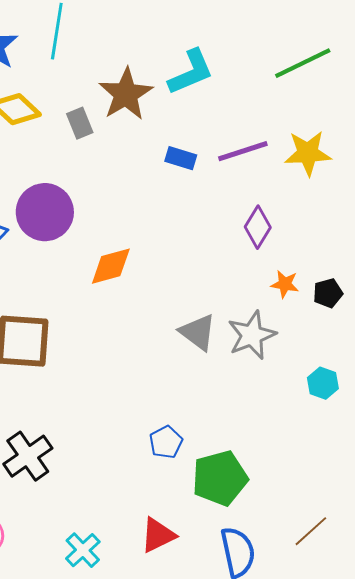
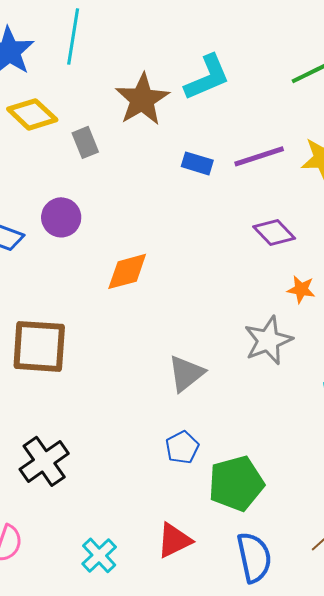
gray rectangle: (80, 123) -> (85, 142), moved
purple circle: (45, 212) -> (61, 217), size x0.7
purple diamond: (258, 227) -> (274, 232), turned -75
gray triangle: (198, 332) -> (186, 373), moved, turned 45

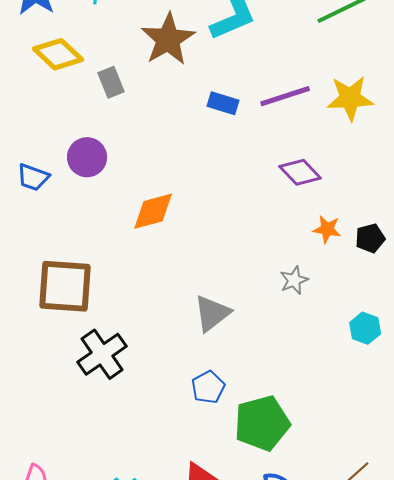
gray star: (268, 340) -> (294, 280), size x0.6
black cross: (44, 461) -> (102, 354), moved

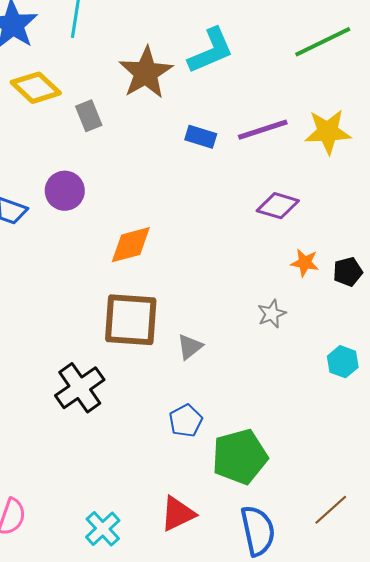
purple diamond: (300, 172) -> (278, 206), turned -30
brown square: (65, 286) -> (131, 320), moved
gray triangle: (212, 313) -> (190, 347), size x0.7

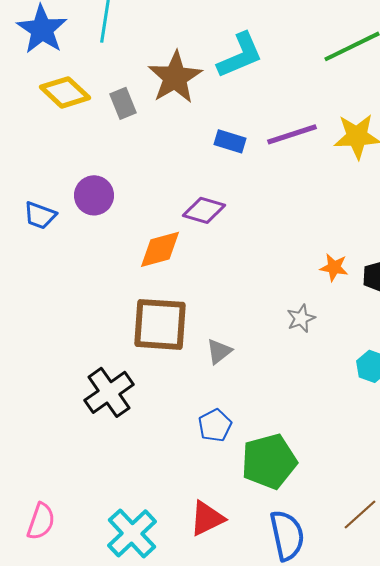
gray rectangle: (89, 116) -> (123, 103), moved
purple diamond: (278, 206) -> (204, 210), moved
cyan cross: (103, 529) -> (132, 533), size x1.4

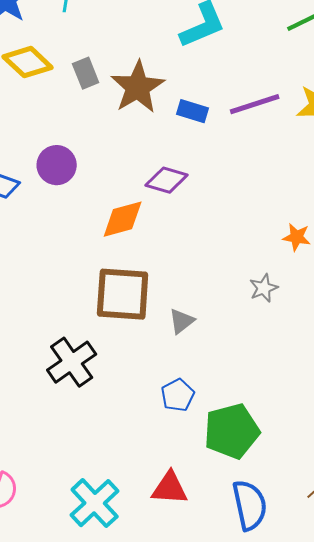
brown star: (175, 77) -> (138, 87), moved
red triangle: (207, 518) -> (170, 488), turned 30

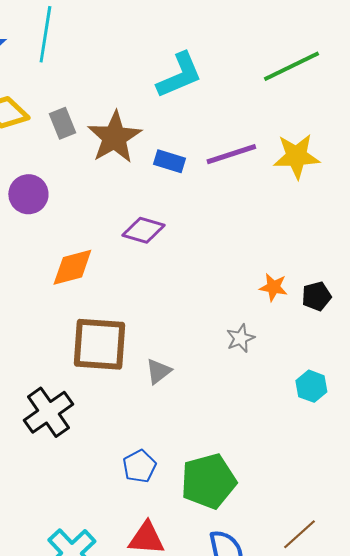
purple circle: (57, 165) -> (28, 194), moved
orange diamond: (123, 219) -> (72, 267), moved
blue pentagon: (178, 395) -> (139, 466), moved

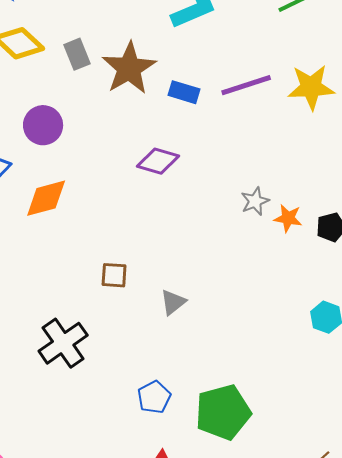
orange diamond: (72, 267) -> (46, 198), moved
gray star: (240, 338) -> (255, 201), moved
brown square: (99, 344) -> (114, 275), size x0.5

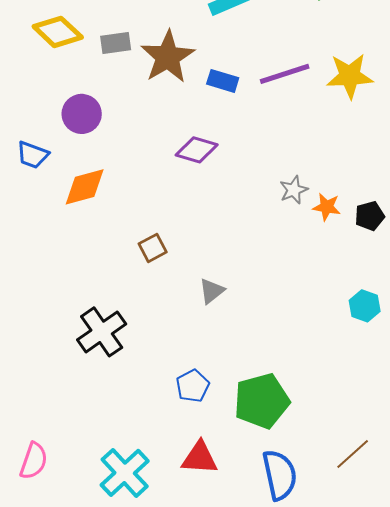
gray rectangle: (77, 54) -> (116, 43), turned -76
brown square: (114, 275) -> (153, 248), moved, turned -32

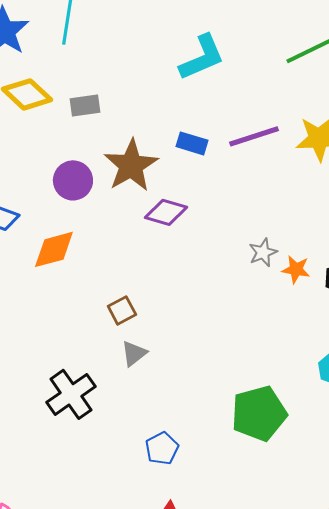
brown star: (168, 57) -> (131, 165), moved
purple circle: (82, 114) -> (73, 180), moved
gray triangle: (212, 291) -> (134, 353), moved
green pentagon: (262, 401) -> (259, 413), moved

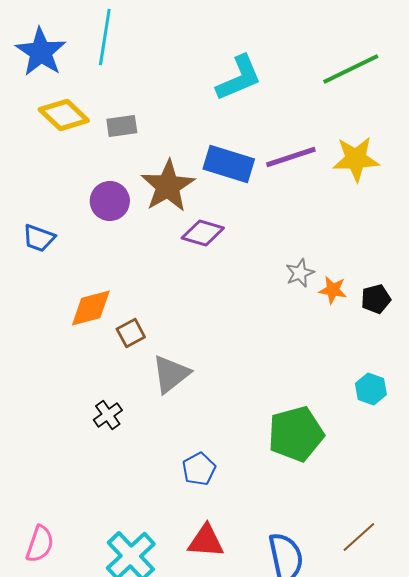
blue rectangle: (192, 143) -> (229, 164), size x1.6
orange diamond: (54, 249) -> (91, 308), moved
brown square: (122, 310) -> (131, 333), moved
gray triangle: (134, 353) -> (171, 374), size x1.5
black cross: (71, 394) -> (108, 415), size x0.6

